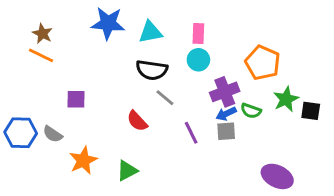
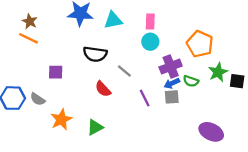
black semicircle: (152, 70) -> (95, 54), moved

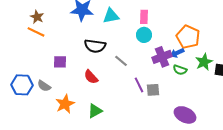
blue arrow: (172, 83) -> (177, 53), moved
red semicircle: (103, 89) -> (91, 77), moved
gray square: (172, 97) -> (153, 90), moved
purple ellipse: (211, 132) -> (185, 115), moved

